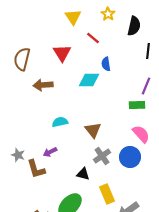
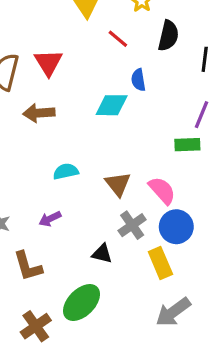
black semicircle: (134, 26) -> (168, 36), moved
red triangle: (62, 53) -> (48, 62), moved
pink semicircle: (141, 134) -> (162, 190), moved
brown L-shape: (36, 169) -> (28, 266), moved
yellow rectangle: (107, 194) -> (160, 263), moved

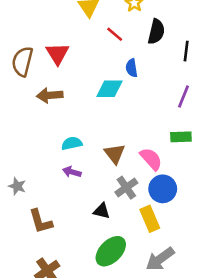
green rectangle: (187, 145) -> (181, 137), moved
purple arrow: (50, 219) -> (72, 172), moved, turned 42
green ellipse: (82, 303) -> (111, 251), moved

